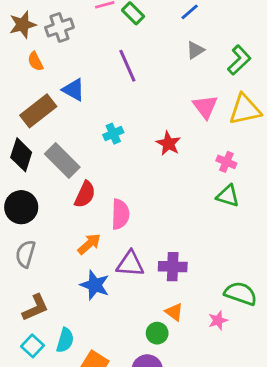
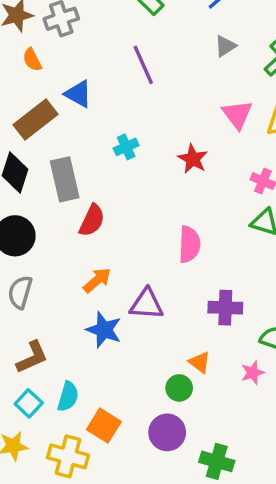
gray rectangle: (62, 160) -> (65, 179), turned 32
pink semicircle: (120, 214) -> (189, 244), moved
purple cross: (173, 267) -> (225, 308), moved

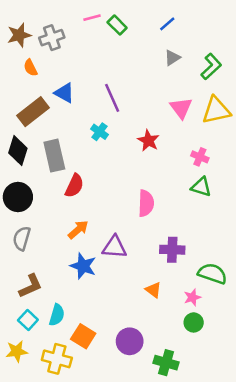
purple line: (143, 65) -> (112, 98), moved
cyan cross: (126, 147) -> (99, 132), turned -30
green circle: (179, 388) -> (194, 322), moved

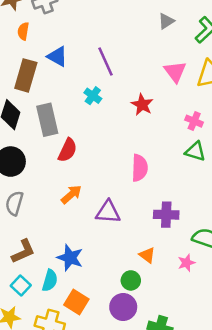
orange semicircle: (30, 68) -> (23, 31), turned 36
brown rectangle: (33, 112) -> (26, 75), turned -36
blue star: (83, 266) -> (70, 258), moved
green circle: (194, 322) -> (131, 280), moved

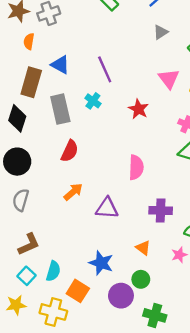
gray rectangle: (47, 120) -> (60, 109), moved
blue star: (70, 258) -> (101, 263), moved
green circle: (131, 280) -> (141, 279), moved

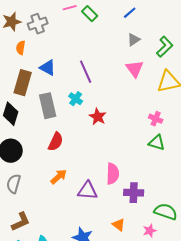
pink triangle: (169, 79) -> (135, 69), moved
red star: (138, 109) -> (98, 117), moved
pink semicircle: (136, 167) -> (113, 174), moved

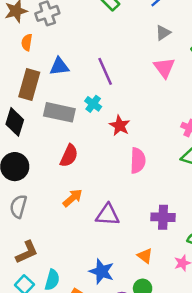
blue triangle: (48, 68) -> (59, 66), turned -36
gray rectangle: (48, 106) -> (59, 112), turned -65
pink semicircle: (113, 174) -> (138, 161), moved

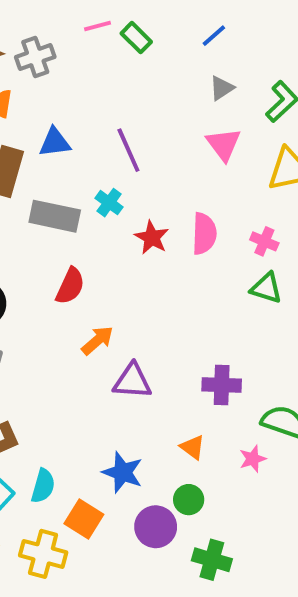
pink semicircle: (138, 161) -> (204, 234), moved
orange arrow: (73, 198) -> (97, 340), moved

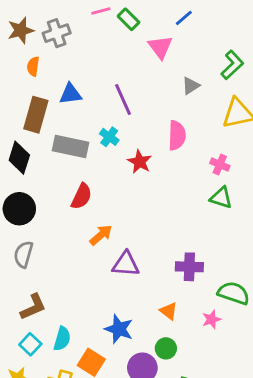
gray triangle: (222, 88) -> (191, 86), moved
pink triangle: (224, 144) -> (160, 47), moved
pink semicircle: (204, 234) -> (177, 135), moved

